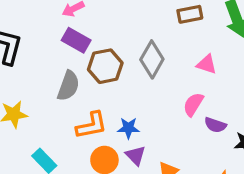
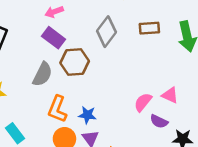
gray diamond: (152, 59) -> (107, 32), moved
pink triangle: (207, 64) -> (170, 95), moved
orange L-shape: (92, 125) -> (57, 109), turned 116

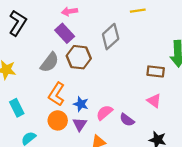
brown rectangle: (149, 28) -> (156, 71), moved
pink semicircle: (143, 102) -> (104, 113), moved
purple semicircle: (159, 121) -> (127, 120), moved

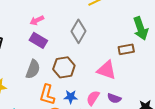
brown hexagon: (79, 57) -> (64, 67), moved
pink triangle: (154, 101) -> (107, 70), moved, size x1.5

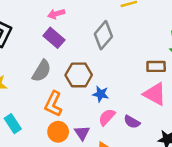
pink triangle: (107, 70) -> (155, 94), moved
blue star: (71, 97) -> (101, 94), moved

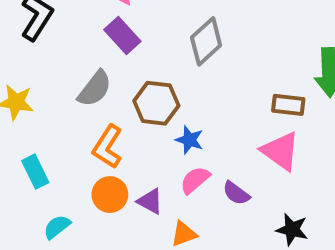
purple triangle: (82, 133) -> (150, 201), turned -35

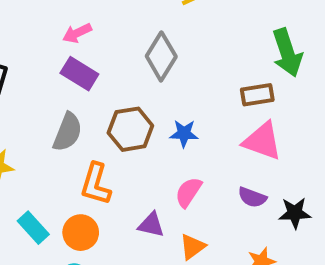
blue star: (189, 140) -> (184, 133), moved
purple semicircle: (236, 193) -> (252, 197), moved
orange circle: (110, 195) -> (81, 233), moved

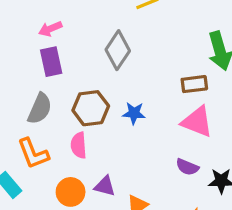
purple rectangle: (79, 74) -> (51, 62), turned 44
orange L-shape: (96, 184) -> (33, 154), moved, turned -40
pink semicircle: (188, 192) -> (79, 145), moved, turned -40
orange circle: (81, 233) -> (71, 192), moved

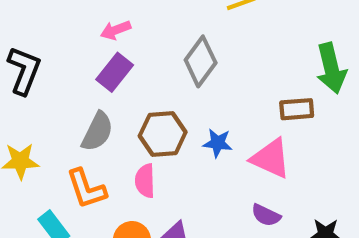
purple rectangle: (51, 62) -> (115, 72), turned 48
pink triangle: (197, 122) -> (271, 158), moved
purple semicircle: (187, 167) -> (266, 215), moved

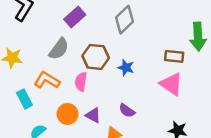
pink triangle: (271, 158) -> (171, 84), moved
orange L-shape: (86, 189) -> (47, 80), turned 130
purple semicircle: (266, 215) -> (127, 111), moved

